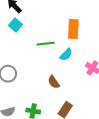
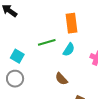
cyan square: (15, 25) -> (17, 56), moved

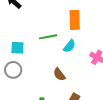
cyan square: (17, 56) -> (17, 48), turned -32

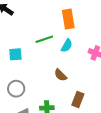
gray circle: (13, 70) -> (16, 89), moved

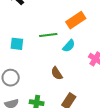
orange rectangle: (68, 19) -> (76, 20), turned 54

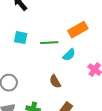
cyan square: (17, 44) -> (21, 38), moved

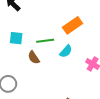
brown semicircle: (55, 81) -> (34, 58), moved

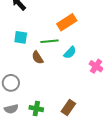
orange rectangle: (73, 25) -> (67, 22), moved

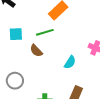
cyan semicircle: (70, 53) -> (70, 62), moved

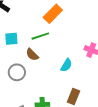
gray circle: (15, 81) -> (17, 72), moved

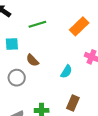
orange rectangle: (53, 14) -> (79, 26), moved
green line: (40, 36) -> (37, 24), moved

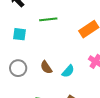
brown semicircle: (32, 60) -> (46, 67), moved

